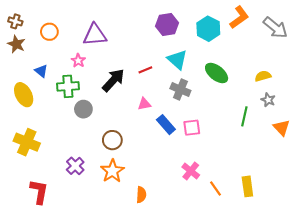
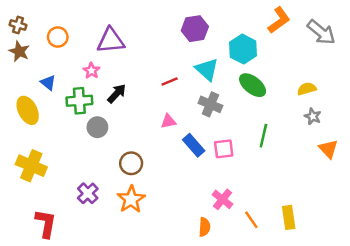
cyan hexagon: (208, 29) -> (243, 49), moved
black arrow: (113, 80) -> (117, 94), moved, size x0.7
green line: (244, 116) -> (263, 136), moved
orange semicircle: (141, 195) -> (204, 227), moved

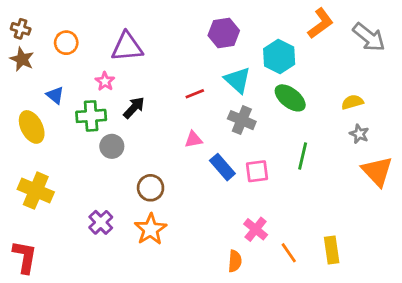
orange triangle: (328, 149) -> (377, 171), size x1.4
red L-shape: (46, 223) -> (25, 257), moved

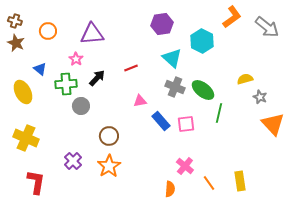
red line: (195, 94) -> (131, 68), moved
green ellipse: (290, 98) -> (203, 90), moved
yellow semicircle: (352, 102) -> (245, 79), moved
red L-shape: (25, 257) -> (36, 182), moved

